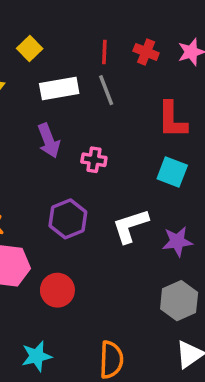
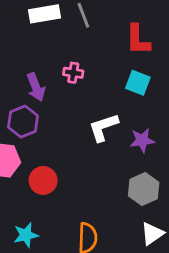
purple arrow: (49, 141) -> (36, 87), moved
purple hexagon: (68, 219) -> (23, 122), moved

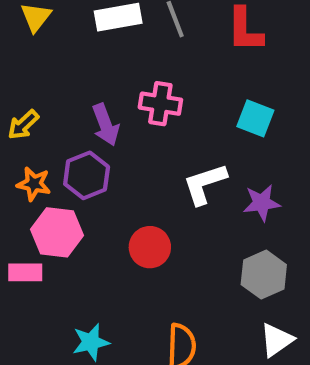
red L-shape: (138, 40) -> (245, 30), moved
pink cross: (73, 73) -> (160, 104), size x1.4
red circle: (43, 180) -> (150, 247), moved

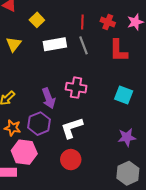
white L-shape: (205, 184) -> (72, 128), moved

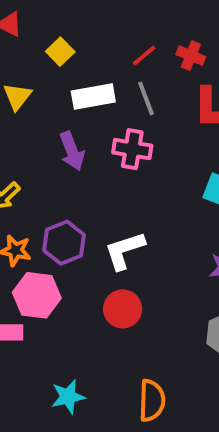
red line: (82, 22) -> (144, 56), turned 48
pink cross: (76, 88) -> (132, 149), moved
purple arrow: (49, 98) -> (72, 151), moved

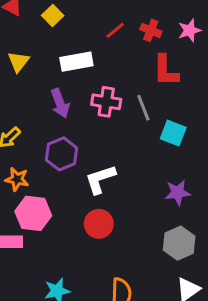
yellow square: (60, 52) -> (53, 16), moved
gray line: (146, 98) -> (143, 108), moved
purple hexagon: (64, 243) -> (62, 154), moved

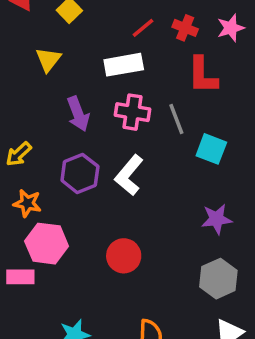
yellow triangle: (18, 62) -> (48, 59), moved
white rectangle: (76, 62) -> (124, 65), moved
white L-shape: (100, 179) -> (129, 175), moved, turned -32

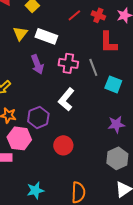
white rectangle: (124, 65) -> (46, 36), moved, turned 30
purple hexagon: (80, 173) -> (38, 117), moved

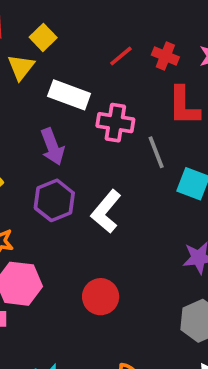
yellow triangle: (20, 33) -> (21, 67), moved
pink cross: (68, 63) -> (115, 123), moved
purple hexagon: (38, 117) -> (54, 200), moved

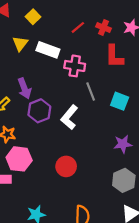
yellow triangle: (21, 67) -> (20, 43), moved
purple arrow: (52, 147) -> (24, 88), moved
gray line: (156, 152) -> (91, 92), moved

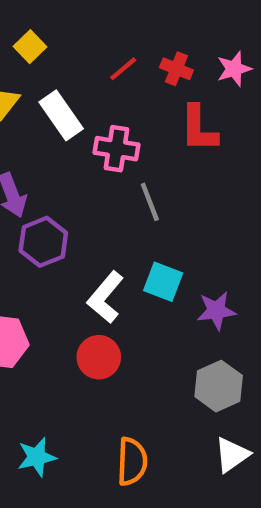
white rectangle: (48, 50) -> (61, 115), turned 35
cyan square: (120, 101) -> (163, 282), moved
white L-shape: (69, 117) -> (105, 297), moved

